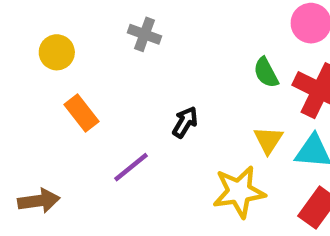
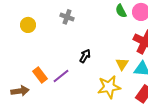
green semicircle: (266, 73) -> (121, 11), moved
orange rectangle: (82, 113) -> (40, 75), moved

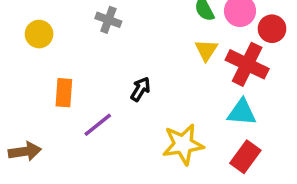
yellow triangle: (122, 64) -> (206, 50), moved
orange rectangle: (40, 75) -> (64, 93), moved, turned 42

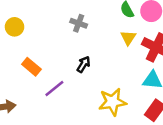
gray cross: (108, 20) -> (79, 23), moved
orange rectangle: (64, 93) -> (31, 67), turned -54

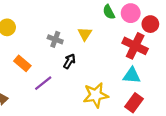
gray cross: (79, 23) -> (55, 39), moved
yellow triangle: (128, 38) -> (85, 34), moved

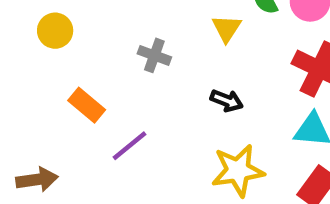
yellow triangle: (85, 34) -> (227, 28), moved
black arrow: (69, 61) -> (227, 101), moved, turned 80

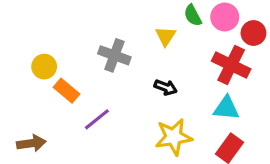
yellow circle: (55, 31) -> (44, 67), moved
gray cross: (154, 55) -> (114, 55), size x1.4

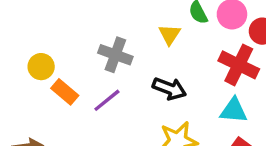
black arrow: (166, 87) -> (169, 89), size x1.4
purple line: (97, 119) -> (107, 100), moved

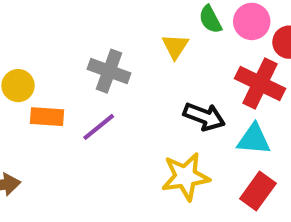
black arrow: (169, 89) -> (204, 117), moved
orange rectangle: (65, 92) -> (47, 117), turned -36

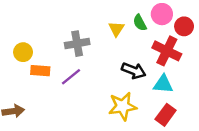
green semicircle: (210, 19) -> (140, 23), moved
gray cross: (109, 71) -> (77, 44), turned -30

